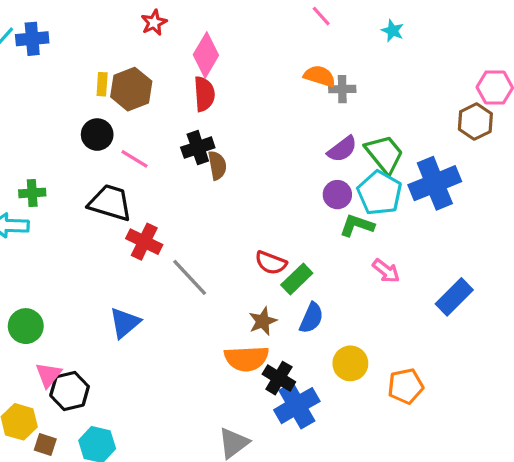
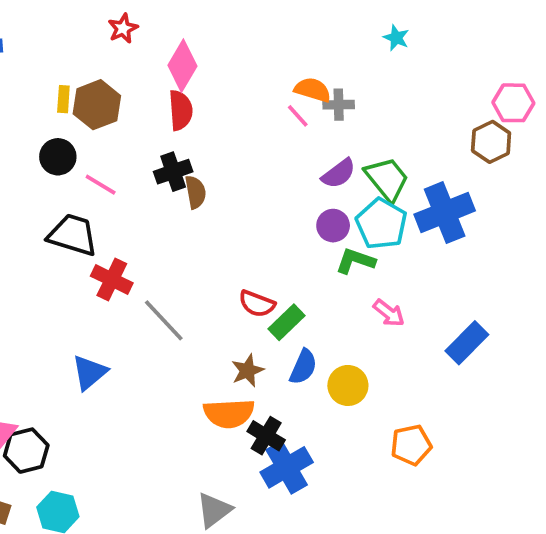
pink line: (321, 16) -> (298, 116), moved
yellow circle: (350, 363) -> (348, 385), moved

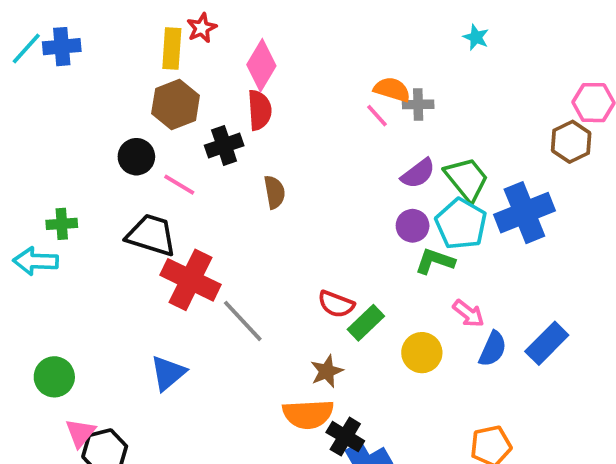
yellow rectangle: (63, 99) -> (172, 48), moved, size x1.5
black cross: (173, 172) -> (224, 146), moved
red cross: (112, 279) -> (190, 280), size x1.4
blue semicircle: (303, 367) -> (493, 349), moved
yellow circle: (348, 385) -> (422, 353), moved

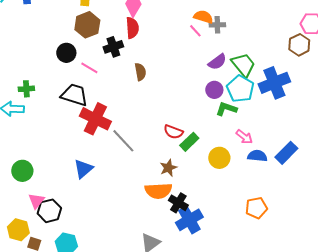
blue semicircle: (493, 349) -> (257, 156), turned -108

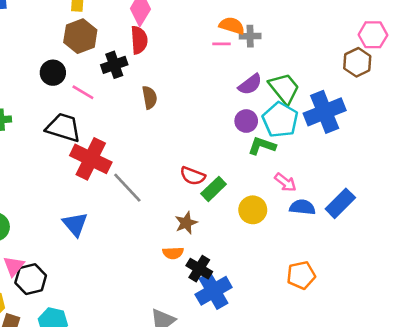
pink line: (195, 31) -> (221, 44), turned -48
blue triangle: (83, 169) -> (75, 224), turned -30
orange semicircle: (158, 191) -> (173, 253), size x0.6

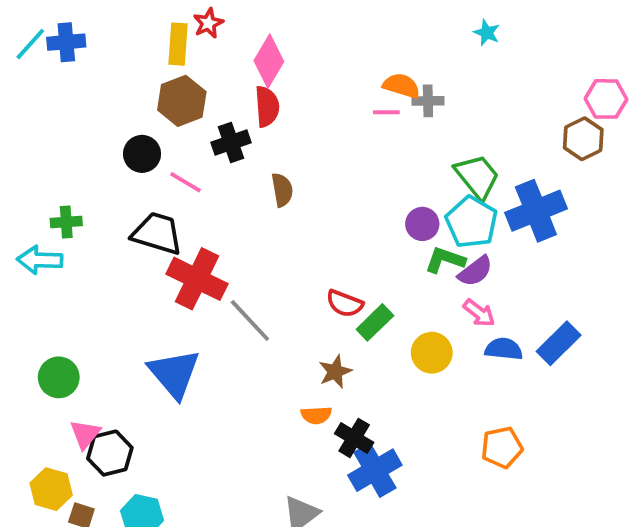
purple semicircle: (250, 84) -> (475, 271), moved
blue triangle: (75, 224) -> (174, 374), size x1.4

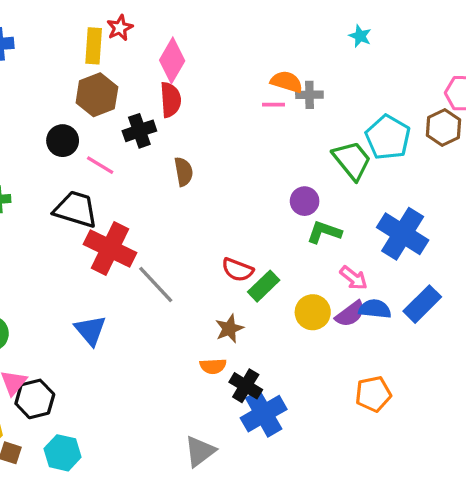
blue cross: (536, 211) -> (403, 234), moved, turned -36
cyan pentagon: (472, 222) -> (388, 137), moved
purple semicircle: (475, 271) -> (350, 314), moved
blue triangle: (174, 374) -> (90, 330), size x0.7

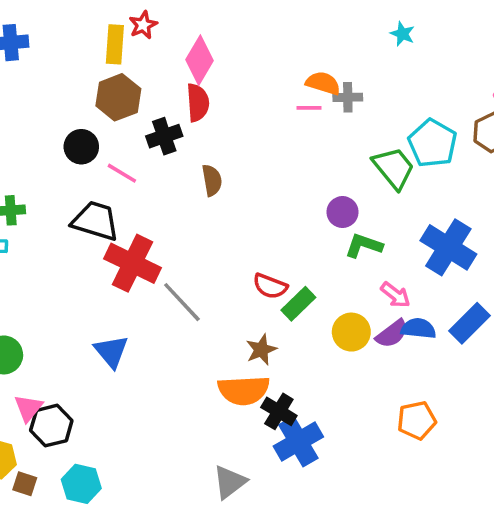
orange semicircle: (213, 366) -> (244, 390), size x1.8

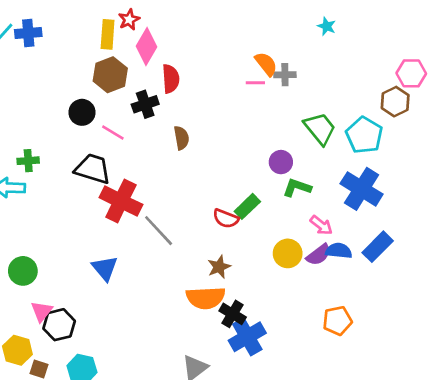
pink diamond: (200, 60) -> (146, 46), moved
orange semicircle: (323, 83) -> (266, 64), turned 35
cyan pentagon: (433, 143) -> (364, 135), moved
green rectangle: (298, 304) -> (247, 206), moved

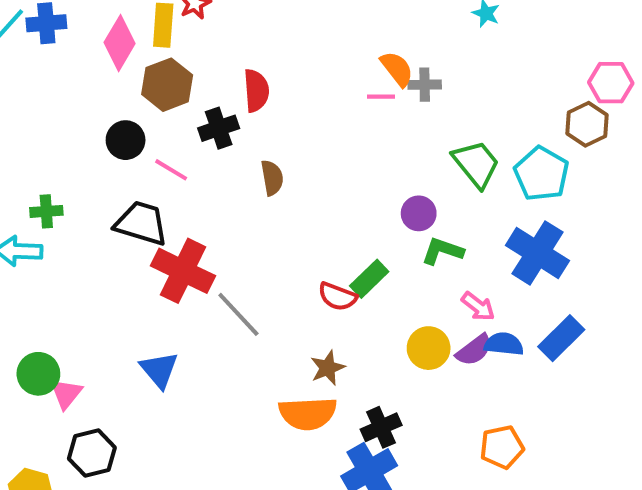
pink diamond: (146, 46) -> (120, 43), moved
pink triangle: (42, 311) -> (66, 394), moved
black cross: (233, 314) -> (381, 427), moved, turned 35

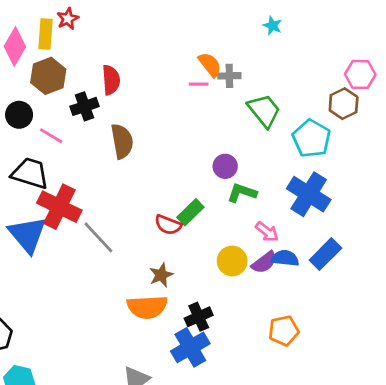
green trapezoid: (476, 164) -> (264, 111), moved
brown semicircle: (272, 178) -> (122, 141), size x1.4
blue triangle: (159, 370) -> (27, 235), moved, size x1.4

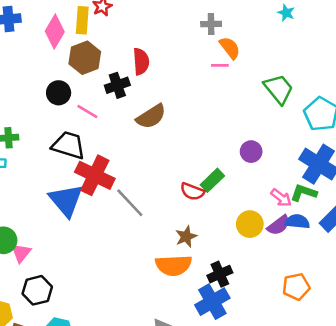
gray cross: (229, 76) -> (211, 24), moved
brown semicircle: (122, 141) -> (151, 117), turned 68
purple circle: (225, 166) -> (251, 152), moved
green L-shape: (242, 193) -> (304, 193), moved

